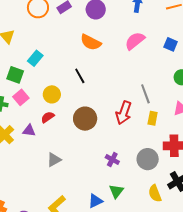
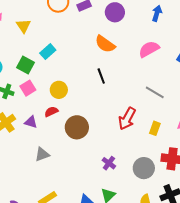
black line: (80, 76) -> (101, 76), moved
gray line: (145, 94) -> (155, 92), moved, turned -48
brown circle: (85, 119) -> (77, 127), moved
gray triangle: (54, 160) -> (42, 154), moved

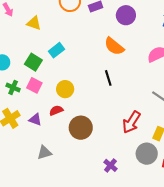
yellow triangle: (23, 26) -> (34, 23), turned -42
pink square: (28, 88) -> (34, 85), turned -35
gray circle: (144, 168) -> (147, 154), moved

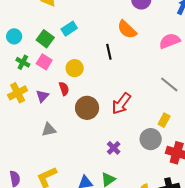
black line: (108, 78) -> (109, 52), moved
red semicircle: (56, 110) -> (64, 89), turned 88
purple triangle: (35, 120) -> (42, 96), turned 48
red arrow: (131, 122) -> (121, 104), moved

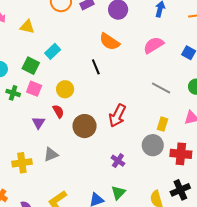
yellow cross: (18, 93) -> (22, 163), moved, turned 30

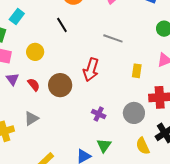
gray line: (161, 88) -> (113, 38), moved
red semicircle: (58, 111) -> (34, 85), moved
purple triangle: (38, 123) -> (12, 79), moved
gray circle: (153, 145) -> (134, 113), moved

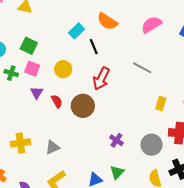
cyan rectangle: (17, 16) -> (77, 31), moved
red arrow: (91, 70) -> (101, 79), moved
gray triangle: (31, 118) -> (53, 147), moved

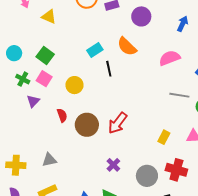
gray line: (142, 68) -> (179, 95), moved, turned -30
red arrow: (101, 79) -> (118, 123), moved
purple triangle: (37, 93) -> (33, 101), moved
yellow cross: (20, 143) -> (16, 165), moved

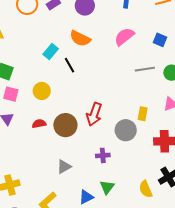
red semicircle: (62, 115) -> (39, 124), turned -64
gray triangle: (49, 160) -> (64, 167), moved
purple cross: (113, 165) -> (103, 155), turned -32
gray circle: (147, 176) -> (126, 130), moved

